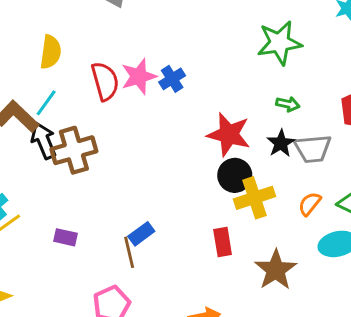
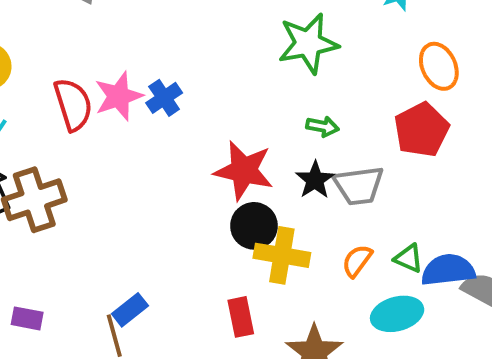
yellow cross: (254, 198) -> (282, 255), turned 30

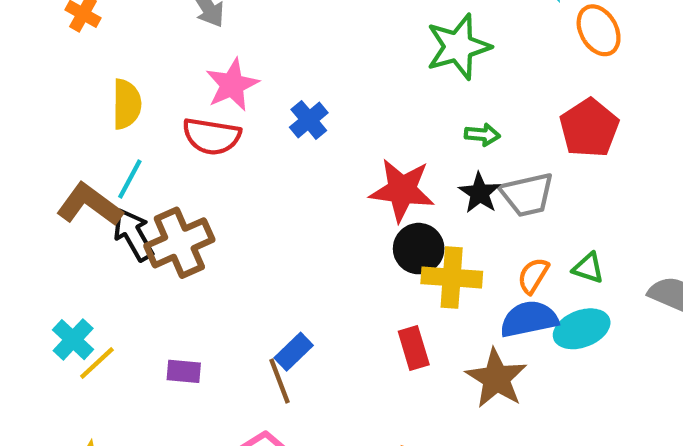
orange ellipse: (439, 66) -> (599, 30), moved
pink star: (119, 96) -> (232, 85), moved
red semicircle: (73, 104) -> (212, 136), turned 122
blue semicircle: (448, 270) -> (529, 319), moved

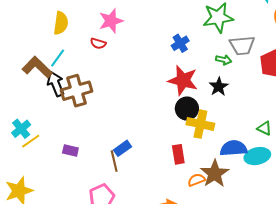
blue cross: (309, 120) -> (180, 43), moved
red semicircle: (212, 136) -> (98, 43), size x0.6
gray trapezoid: (527, 195) -> (242, 45), moved
orange semicircle: (533, 276) -> (196, 180), moved, turned 30

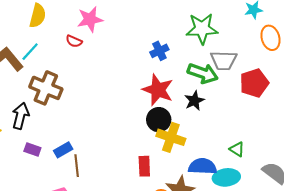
green arrow: (224, 60) -> (203, 73), size x1.8
black arrow: (56, 84) -> (20, 116), moved, turned 30
brown cross: (76, 91) -> (46, 88), turned 32
blue rectangle: (123, 148) -> (63, 150), moved

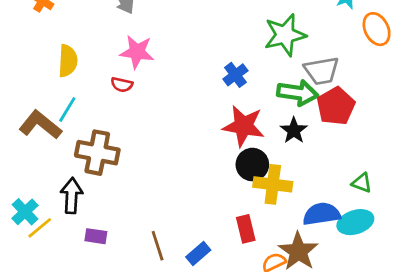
pink star: (90, 19) -> (137, 52), turned 30
red pentagon: (254, 83) -> (336, 106), moved
blue rectangle: (63, 150) -> (198, 253), moved

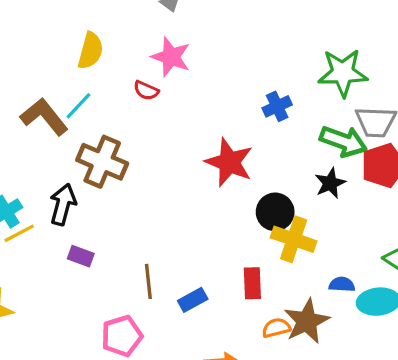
red star: (244, 126) -> (229, 162), moved
blue semicircle: (322, 214) -> (342, 284), size x0.6

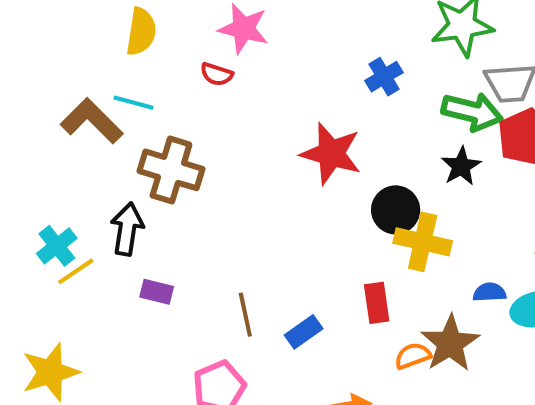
cyan line: (78, 106) -> (133, 103), turned 68

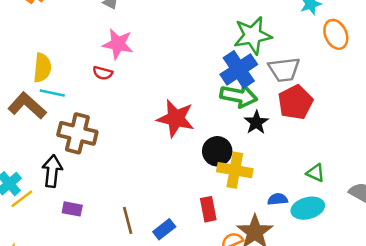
yellow semicircle: (141, 32) -> (42, 68), moved
blue cross: (384, 77) -> (239, 69), moved, size x1.6
green arrow: (472, 112) -> (239, 96), moved

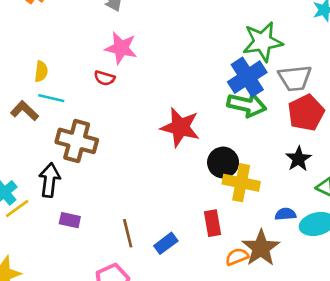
yellow semicircle: (42, 68) -> (41, 71), size x0.7
brown L-shape: (27, 106) -> (24, 111), size x0.7
black star: (256, 122) -> (298, 159), moved

